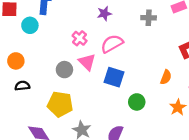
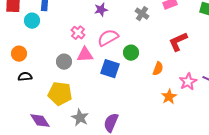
gray cross: (149, 18) -> (142, 14), turned 32
pink triangle: (87, 62) -> (85, 55), turned -48
green circle: (137, 102) -> (131, 53), moved

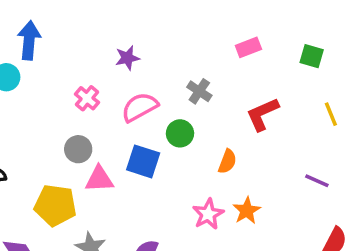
gray cross: (142, 14) -> (199, 91), moved
pink triangle: (85, 55) -> (99, 179), moved
gray circle: (64, 62) -> (78, 149), moved
pink star: (188, 82) -> (208, 214), moved

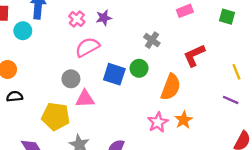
pink cross: (87, 98) -> (77, 19), moved
pink semicircle: (140, 107) -> (87, 47), moved
yellow line: (331, 114) -> (236, 72), moved
blue square: (143, 161) -> (114, 74), moved
orange semicircle: (227, 161) -> (171, 87), size x1.6

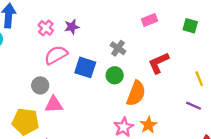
green circle: (139, 68) -> (115, 75), moved
blue square: (114, 74) -> (85, 67), moved

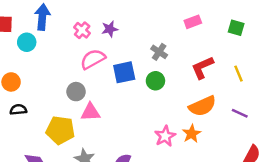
blue square: (85, 67) -> (124, 72), turned -30
yellow line: (199, 79) -> (239, 74), moved
orange semicircle: (136, 93) -> (202, 106), moved, turned 45

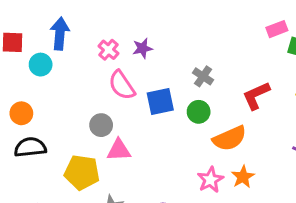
pink rectangle: (193, 22) -> (277, 29), moved
pink semicircle: (93, 59) -> (122, 85), turned -95
orange semicircle: (202, 106) -> (230, 138), moved
black semicircle: (18, 110) -> (30, 147), size x1.5

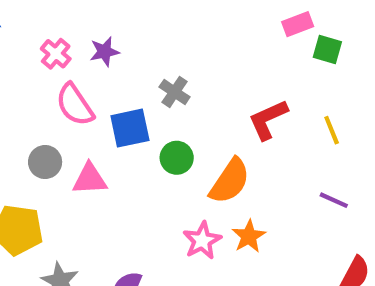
gray cross: (203, 76) -> (175, 92), moved
green circle: (199, 112) -> (177, 158), moved
orange semicircle: (230, 138) -> (230, 181), turned -32
pink triangle: (119, 150) -> (90, 179), moved

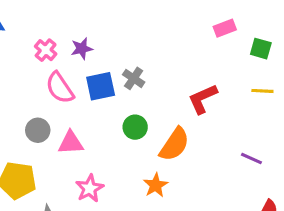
green square: (327, 50) -> (261, 49), moved
blue square: (130, 128) -> (101, 86), moved
yellow line: (332, 130) -> (262, 91), moved, turned -65
orange star: (249, 236) -> (156, 185), moved
pink star: (202, 241) -> (90, 188), moved

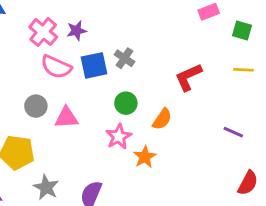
pink cross: (46, 50) -> (43, 32), size x1.4
pink semicircle: (60, 88) -> (56, 67), turned -32
orange semicircle: (174, 144) -> (162, 119), size x0.7
pink star: (90, 188) -> (119, 137), moved

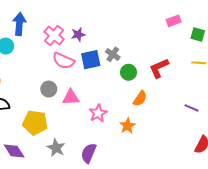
green circle: (126, 103) -> (129, 72), moved
pink star: (119, 137) -> (98, 113), moved

